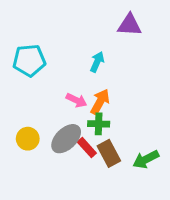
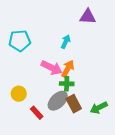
pink arrow: (76, 100) -> (52, 68), size x1.5
gray ellipse: (66, 139) -> (58, 101), moved
red rectangle: (87, 148) -> (37, 113), moved

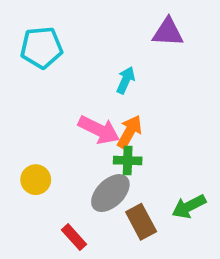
cyan pentagon: (20, 41) -> (41, 48), moved
brown rectangle: (74, 104) -> (141, 222), moved
red rectangle: (37, 113) -> (74, 237), moved

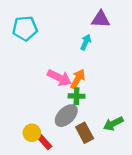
cyan arrow: (126, 80) -> (86, 42), moved
yellow circle: (36, 180) -> (32, 133), moved

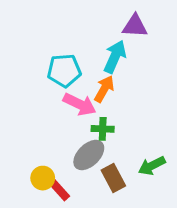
cyan pentagon: (25, 28) -> (64, 70), moved
cyan arrow: (86, 42) -> (115, 57), size x1.5
orange arrow: (78, 79) -> (104, 89), moved

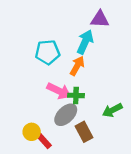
pink arrow: (80, 104) -> (59, 91), moved
green arrow: (152, 166) -> (112, 110), moved

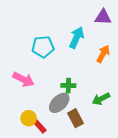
purple triangle: (100, 19) -> (103, 17), moved
orange arrow: (77, 66) -> (103, 54), moved
pink arrow: (59, 91) -> (23, 79), moved

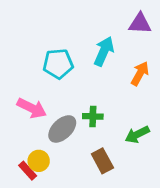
gray ellipse: (59, 103) -> (62, 129), moved
red rectangle: (40, 126) -> (28, 171), moved

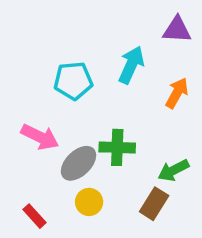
green cross: (93, 116) -> (117, 147), size x1.4
yellow circle: (39, 161) -> (89, 202), moved
brown rectangle: (102, 161) -> (154, 204), moved, turned 60

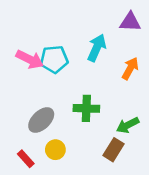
pink arrow: (40, 137) -> (30, 59), moved
gray ellipse: (78, 163) -> (41, 120), moved
yellow circle: (89, 202) -> (55, 150), moved

